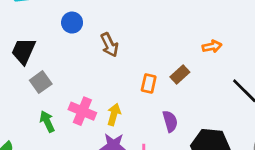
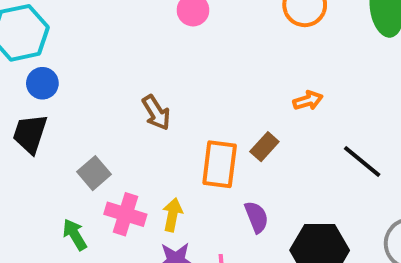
blue circle: (72, 23) -> (42, 83), moved
gray square: (41, 82) -> (94, 173), moved
orange rectangle: (149, 84) -> (220, 164), size x1.6

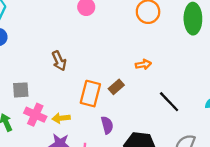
gray square: (94, 173) -> (21, 90), turned 30
yellow arrow: (172, 215) -> (61, 118), turned -114

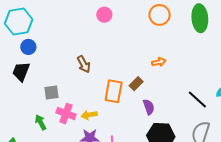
black line: (169, 102) -> (197, 100), moved
purple semicircle: (107, 125) -> (149, 107), moved

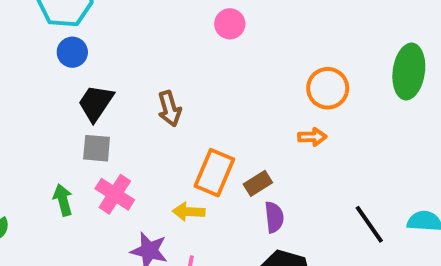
orange circle: (160, 15) -> (328, 88), moved
black trapezoid: (21, 71) -> (96, 103), moved
brown rectangle: (136, 84) -> (258, 183), moved
yellow arrow: (89, 115) -> (189, 212), moved

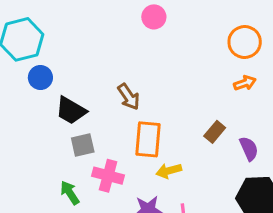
black trapezoid: (96, 103) -> (71, 111), turned -76
orange rectangle: (214, 173) -> (148, 139), moved
purple semicircle: (274, 217) -> (249, 149), moved

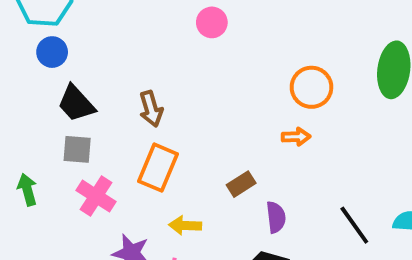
yellow arrow: (169, 171) -> (185, 225), moved
green arrow: (70, 193) -> (27, 190), moved

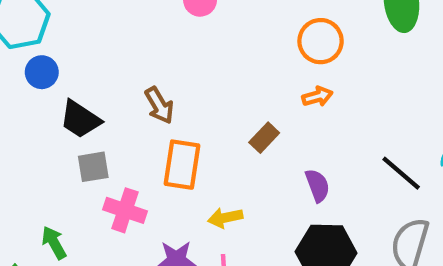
brown rectangle: (241, 184) -> (264, 138), moved
green arrow: (27, 190) -> (54, 243), moved

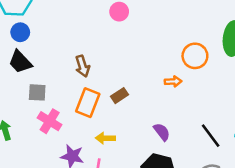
orange circle: (321, 41) -> (195, 56), moved
black trapezoid: (80, 119) -> (20, 62), moved
brown rectangle: (264, 138) -> (120, 96), moved
purple semicircle: (317, 185) -> (162, 132), turned -30

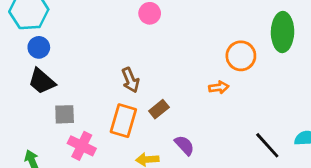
brown arrow: (83, 66) -> (130, 80), moved
purple semicircle: (162, 132) -> (184, 145), moved

